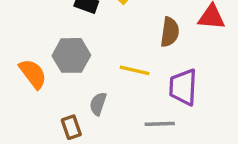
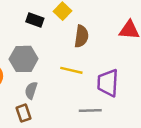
brown semicircle: (170, 32) -> (81, 36), moved
gray semicircle: (98, 104) -> (31, 90), moved

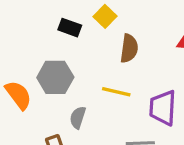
gray semicircle: (31, 90) -> (78, 117), moved

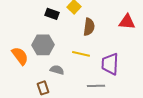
gray semicircle: (78, 117) -> (57, 70), turned 88

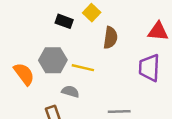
yellow line: (81, 54) -> (83, 68), moved
purple trapezoid: (110, 64) -> (149, 68), moved

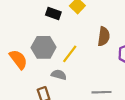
brown semicircle: (110, 38) -> (104, 36), moved
yellow line: (83, 68) -> (70, 54), turned -66

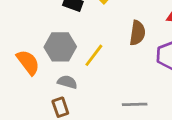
gray semicircle: (59, 75) -> (67, 82), moved

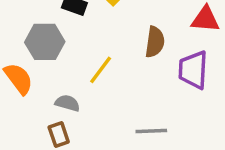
gray hexagon: (60, 47) -> (45, 42), moved

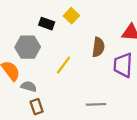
gray semicircle: (67, 103) -> (29, 86), moved

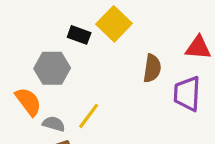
yellow square: (71, 16) -> (114, 24), size x1.5
yellow line: (64, 65) -> (89, 116), moved

